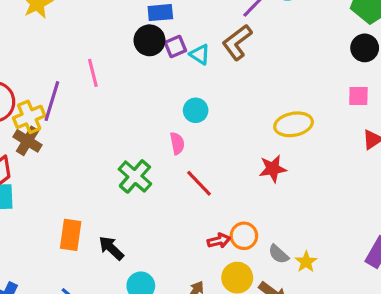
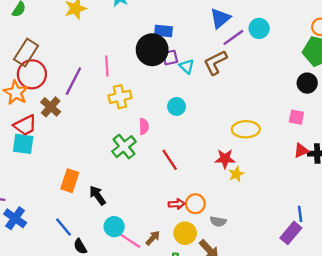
black circle: (149, 40) -> (152, 50), size x1.4
yellow cross: (29, 117) -> (120, 97), moved
pink semicircle: (177, 143) -> (144, 126), moved
gray semicircle: (279, 254) -> (218, 221), turned -42
yellow star: (306, 262) -> (236, 174), moved

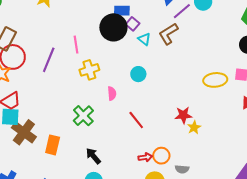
purple square: (170, 58) -> (133, 24), moved, turned -32
brown cross: (51, 107) -> (24, 132), moved, size x1.4
yellow ellipse: (246, 129) -> (215, 80), moved
green cross: (124, 147) -> (83, 116), moved
black arrow: (98, 195) -> (93, 156), moved

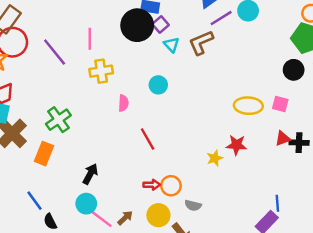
purple line: (49, 60) -> (55, 52), turned -70
red star: (183, 115) -> (237, 145), moved
green cross: (83, 116) -> (58, 120), moved
black arrow: (93, 156) -> (90, 174), turned 60

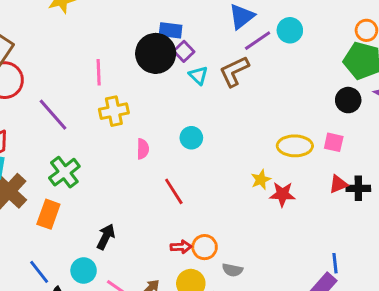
purple line: (55, 52) -> (53, 115), moved
cyan circle: (158, 85) -> (191, 138), moved
yellow star: (215, 158) -> (261, 180), moved
cyan circle: (86, 204) -> (84, 270), moved

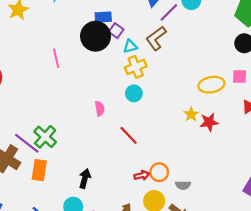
cyan triangle: (198, 75) -> (130, 46), turned -48
yellow cross: (114, 111) -> (136, 67), moved
purple line: (53, 115) -> (27, 143), moved

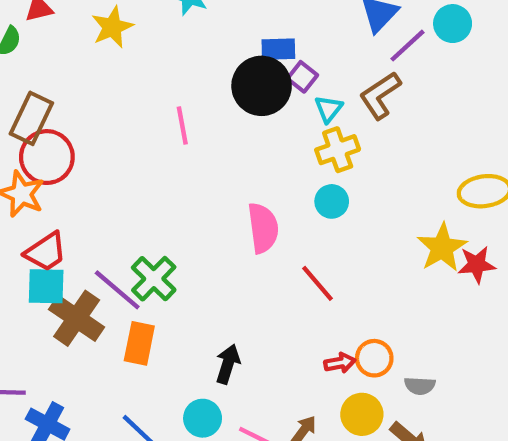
cyan triangle: (130, 46) -> (329, 109), turned -40
pink semicircle: (100, 108) -> (263, 228), size x1.6
yellow star: (191, 114) -> (442, 248), size x1.6

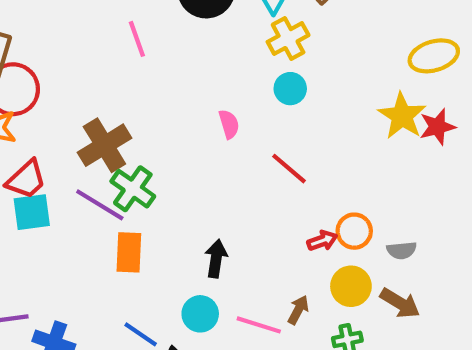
pink semicircle: (263, 228) -> (229, 124), size x0.6
brown cross: (77, 318) -> (104, 145), moved, turned 33

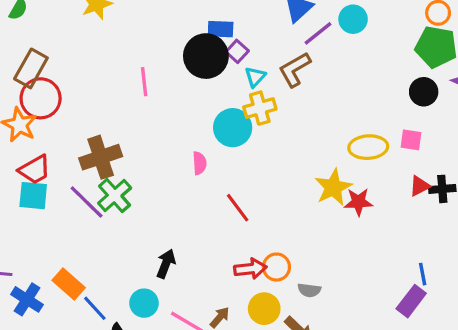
cyan circle: (290, 89) -> (233, 128), moved, size x1.5
red arrow: (322, 241) -> (250, 269), size x1.4
orange rectangle: (129, 252) -> (69, 284), moved, turned -64

